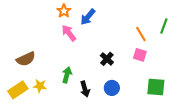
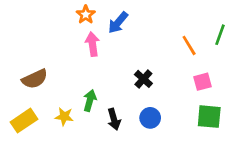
pink arrow: (69, 33) -> (92, 44), turned 30
pink square: (140, 55) -> (202, 82), moved, turned -32
yellow star: (40, 86) -> (64, 117), moved

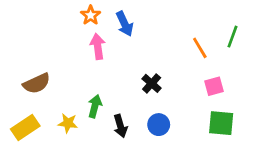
blue arrow: (118, 23) -> (125, 24), turned -65

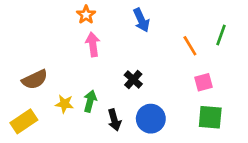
blue arrow: (125, 24) -> (141, 20), moved
black cross: (152, 83) -> (133, 80), moved
yellow star: (68, 123) -> (64, 104), moved
blue circle: (159, 125) -> (151, 119), size x1.4

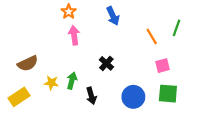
blue circle: (151, 119) -> (133, 97), moved

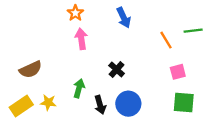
green line: (177, 28) -> (193, 31), turned 63
yellow star: (51, 83) -> (48, 102), moved
blue circle: (133, 97) -> (128, 104), moved

